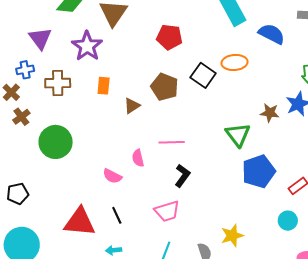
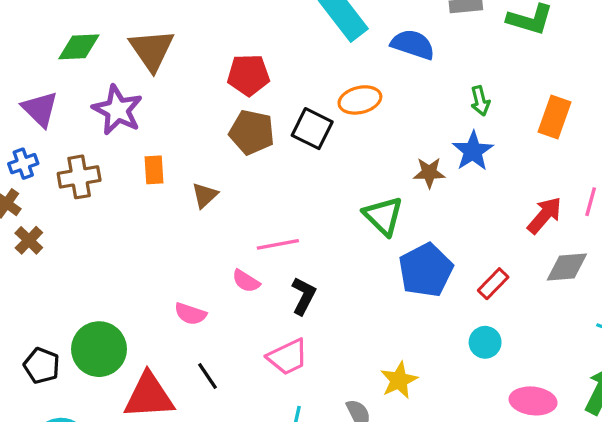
brown pentagon: (165, 87) -> (252, 132), moved
green circle: (56, 142) -> (99, 349), moved
pink semicircle: (138, 158) -> (246, 281), moved, turned -36
black pentagon: (18, 194) -> (42, 366), turned -30

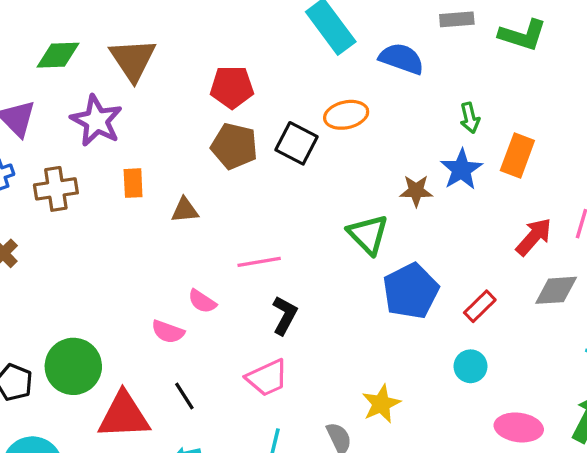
orange rectangle: (554, 117) -> (517, 155), moved
brown triangle: (205, 195) -> (185, 210), turned 36
pink semicircle: (246, 281) -> (202, 301), moved

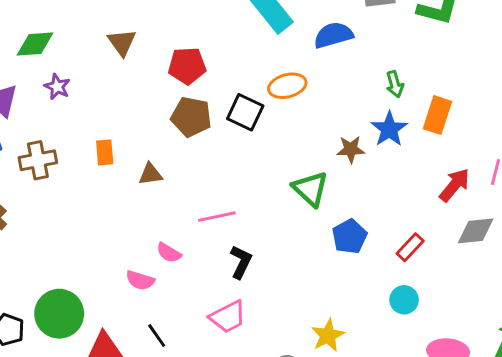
blue semicircle: (401, 59) -> (333, 35), turned -33
brown triangle: (133, 60) -> (122, 42), moved, size x0.7
purple star: (97, 121) -> (57, 87), moved, size x0.6
blue pentagon: (411, 291) -> (350, 237), size x0.7

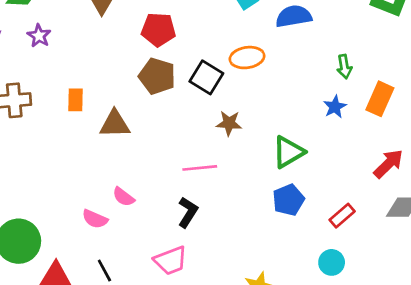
blue star: (389, 129) -> (335, 107), size x0.7
brown star: (351, 149) -> (229, 123), moved
brown triangle: (150, 174) -> (115, 124), size x1.4
green triangle: (310, 189) -> (288, 152), moved, turned 40
pink line: (217, 217) -> (200, 168), moved

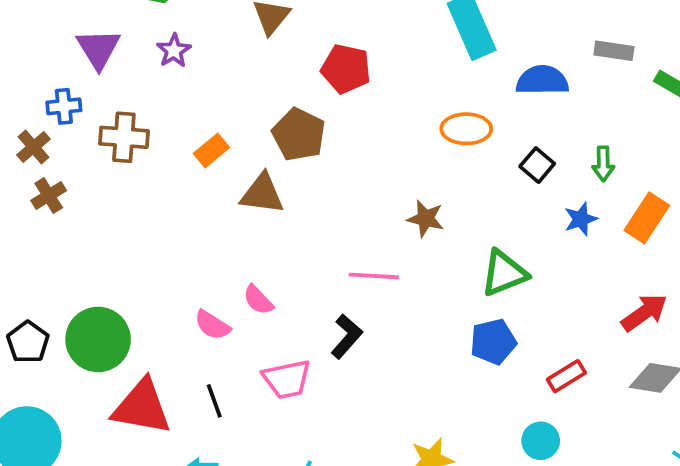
brown pentagon: (157, 76) -> (299, 134), moved
black square: (206, 77) -> (537, 165), moved, size x0.7
orange rectangle: (75, 100) -> (211, 150), turned 40
pink trapezoid: (171, 261) -> (287, 379), moved

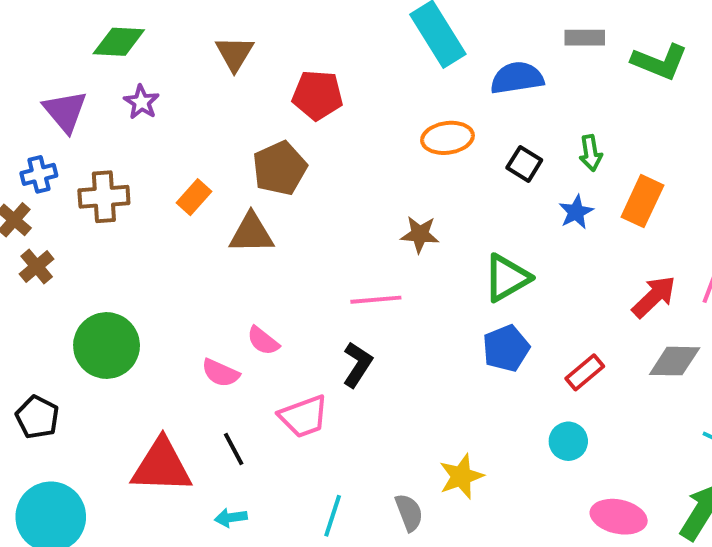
brown pentagon: (299, 134) -> (280, 168), turned 30
green circle: (98, 339) -> (107, 346), moved

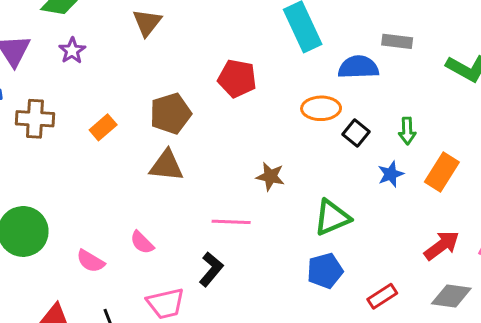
gray rectangle: (585, 38) -> (397, 41), moved
red pentagon: (318, 95) -> (237, 78), moved
orange ellipse: (447, 138) -> (321, 108), moved
brown triangle: (251, 233) -> (167, 166), moved
pink semicircle: (221, 373) -> (91, 261), moved

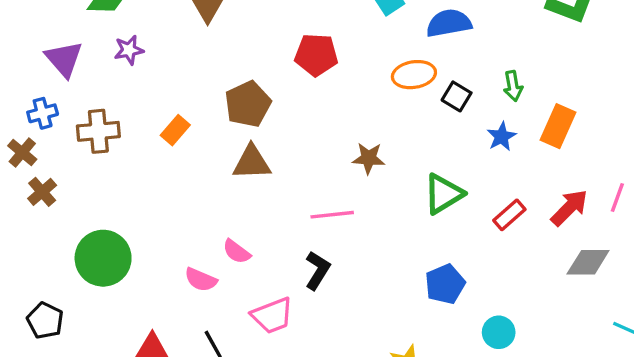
purple star: (72, 51) -> (129, 50), turned 30
pink semicircle: (91, 261) -> (201, 280), moved
blue pentagon: (325, 271) -> (445, 284), moved
red rectangle: (382, 296) -> (509, 215), moved

